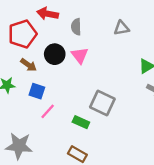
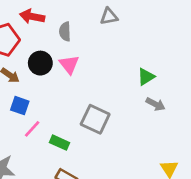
gray triangle: (121, 28) -> (109, 16), moved
green rectangle: (81, 122) -> (60, 143), moved

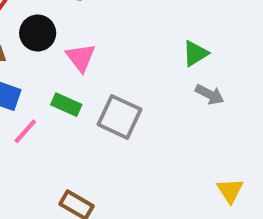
pink triangle: (69, 64) -> (81, 58), moved
green rectangle: (60, 143) -> (66, 105), moved

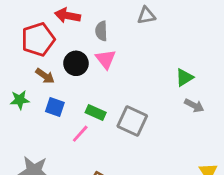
pink triangle: (81, 58) -> (106, 59), moved
pink line: (25, 131) -> (80, 134), moved

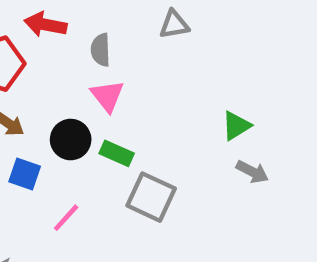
black circle: (76, 63) -> (71, 140), moved
green rectangle: (96, 113) -> (117, 153), moved

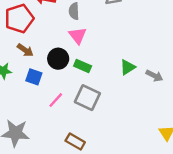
green triangle: (236, 126) -> (128, 67), moved
gray square: (151, 197) -> (87, 98), moved

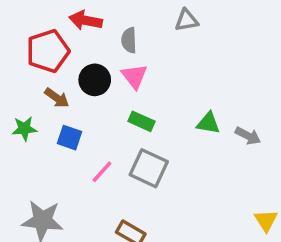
black circle: (58, 59) -> (95, 80), moved
green triangle: (128, 67) -> (208, 123), turned 42

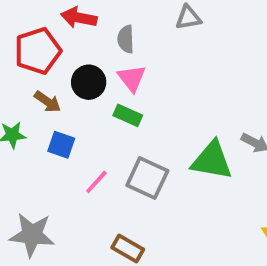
green rectangle: (142, 121) -> (128, 115), moved
green triangle: (208, 123) -> (212, 160), moved, size x1.6

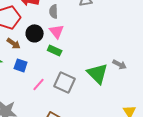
green triangle: (212, 160) -> (98, 73), turned 35

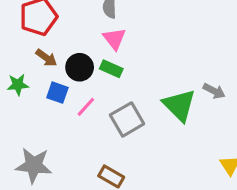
black circle: (35, 33) -> (80, 67), moved
gray square: (65, 82) -> (127, 119), turned 35
pink line: (39, 84) -> (86, 107), moved

